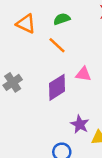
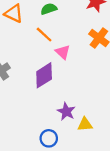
pink triangle: (83, 74) -> (63, 52), moved, turned 35

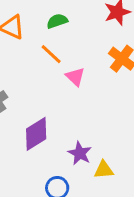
purple diamond: (44, 75) -> (36, 134), moved

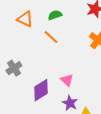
pink triangle: (75, 77) -> (67, 80), moved

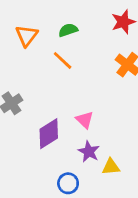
orange triangle: (25, 19) -> (27, 36), turned 42

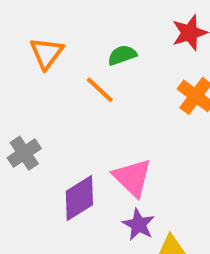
green semicircle: (68, 30) -> (122, 55), moved
pink triangle: (85, 120) -> (132, 178), size x1.5

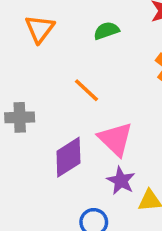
orange line: (100, 90) -> (87, 90), moved
gray cross: (24, 153) -> (20, 117), turned 32

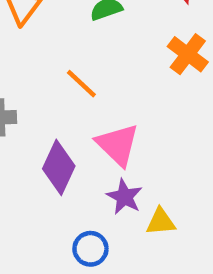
purple diamond: (68, 157) -> (59, 167), turned -33

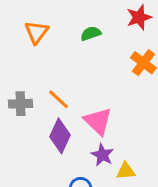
orange line: (81, 84) -> (59, 99), moved

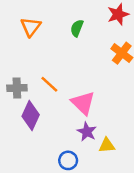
green semicircle: (91, 33) -> (77, 28), turned -49
purple diamond: (60, 136) -> (31, 115), moved

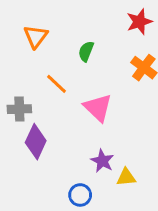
green semicircle: (77, 28) -> (86, 51), moved
orange line: (49, 84) -> (56, 84), moved
pink triangle: (83, 103) -> (98, 108), moved

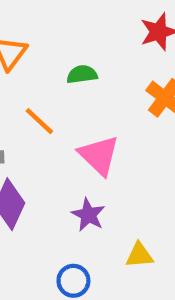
green semicircle: (86, 51) -> (82, 74), turned 60
purple star: (102, 161) -> (88, 215), moved

